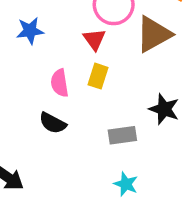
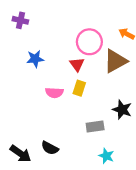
pink semicircle: (60, 83) -> (54, 93), turned -78
black semicircle: (53, 123) -> (50, 148), moved
cyan star: (126, 184) -> (106, 156), moved

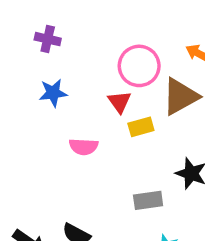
purple cross: (20, 20) -> (48, 39), moved
yellow rectangle: (79, 88) -> (141, 127), moved, turned 56

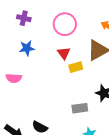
pink circle: (139, 66) -> (65, 24), moved
pink semicircle: (84, 147) -> (14, 78), moved

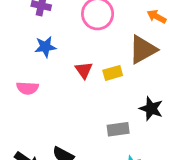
red triangle: (64, 53) -> (84, 70), moved

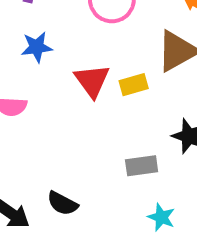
red triangle: (84, 70) -> (92, 81), size x1.4

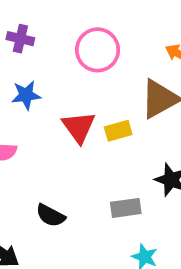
black semicircle: (62, 203) -> (51, 215), moved

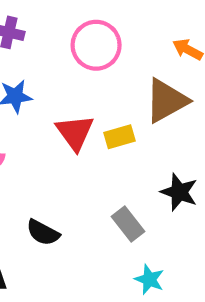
gray rectangle: (126, 208) -> (128, 224), turned 60

